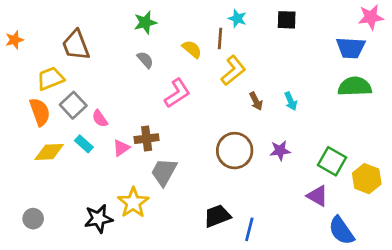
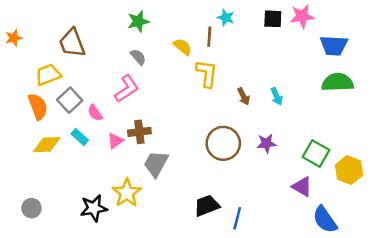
pink star: (371, 17) -> (302, 16), moved
yellow L-shape: (233, 71) -> (207, 73), moved, turned -44
pink L-shape: (177, 93) -> (127, 89), moved

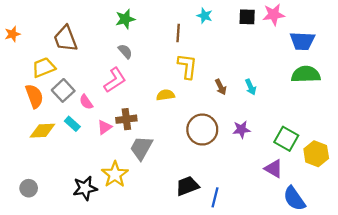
brown line: (209, 37) -> (178, 33), moved
yellow semicircle: (183, 47) -> (165, 95), moved, turned -48

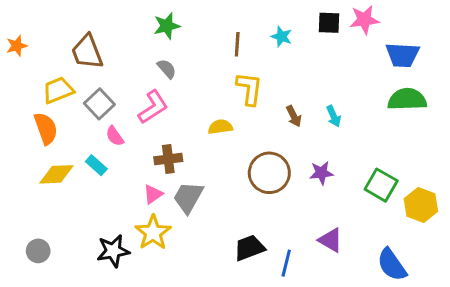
cyan star: (205, 16) -> (282, 37), moved
gray square: (63, 90) -> (99, 104), moved
pink triangle: (105, 127) -> (153, 194), moved
purple triangle: (274, 169) -> (331, 240), moved

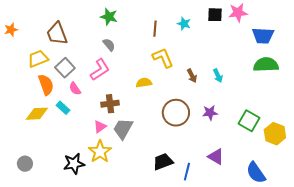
green star: (167, 26) -> (109, 17), turned 30
yellow L-shape: (249, 89) -> (163, 58), turned -30
orange semicircle: (46, 128) -> (46, 85), moved

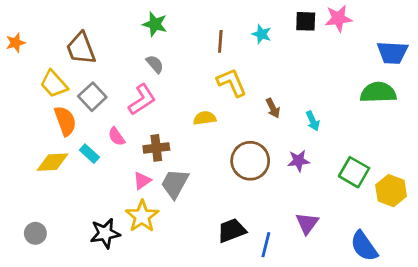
blue trapezoid: (263, 36) -> (392, 53), moved
yellow trapezoid: (38, 59) -> (54, 84), turned -110
cyan arrow: (218, 76) -> (313, 121), moved
pink semicircle: (75, 89) -> (116, 137), moved
purple triangle: (216, 157) -> (307, 223), turned 36

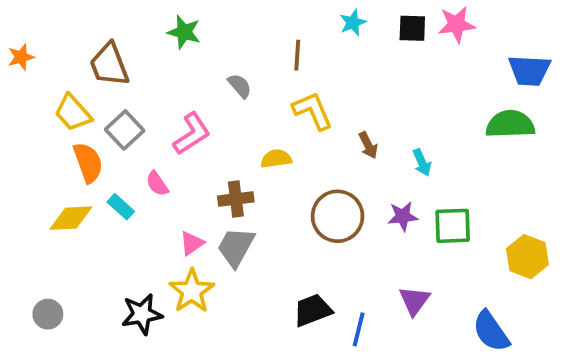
green star: (155, 24) -> (184, 32), moved
cyan star: (262, 34) -> (353, 22), moved, turned 30
gray semicircle: (155, 64) -> (240, 86), moved
brown cross: (156, 148) -> (236, 199), moved
green square: (354, 172) -> (453, 226), moved, turned -32

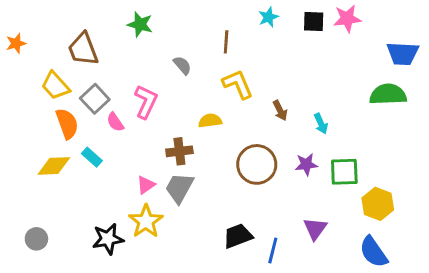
pink L-shape: (192, 134) -> (146, 102), turned -32
pink semicircle: (157, 184) -> (115, 122), moved
yellow hexagon: (527, 257) -> (378, 204), moved

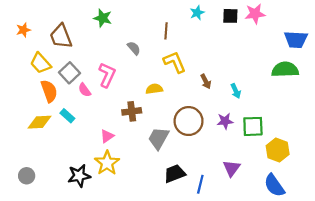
orange star: (16, 43) -> (23, 30), moved
gray trapezoid: (179, 188) -> (159, 138), moved

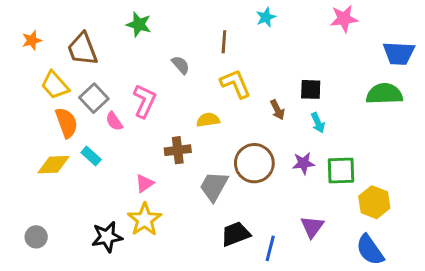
black square: (230, 16) -> (311, 89), moved

